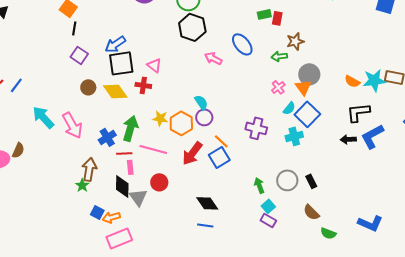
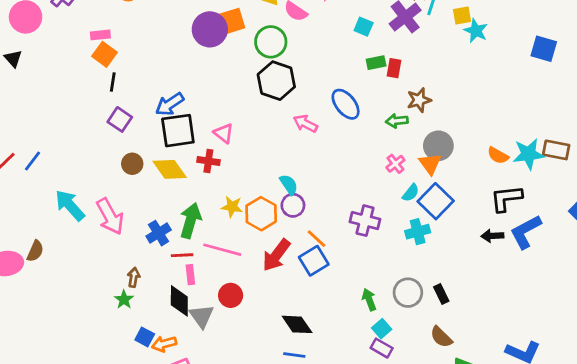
brown arrow: (89, 169) -> (134, 277), size x0.6

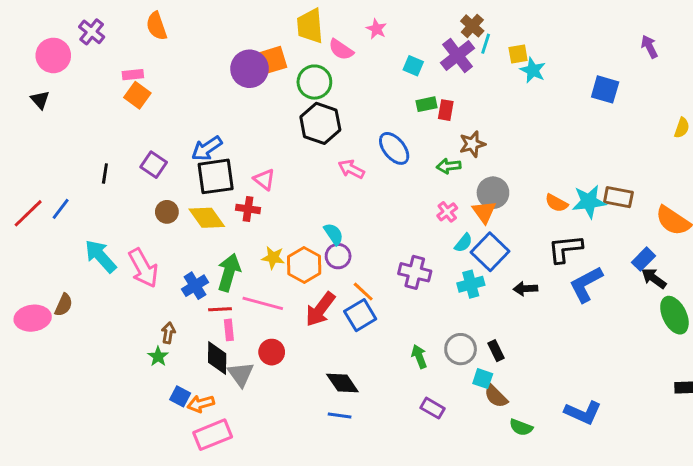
black line: (113, 82) -> (105, 174), moved
black arrow: (492, 236) -> (525, 289), moved
cyan square: (382, 329) -> (483, 379), moved, turned -30

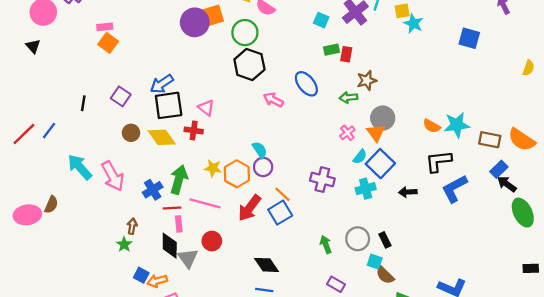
brown rectangle: (618, 197) -> (490, 140), moved

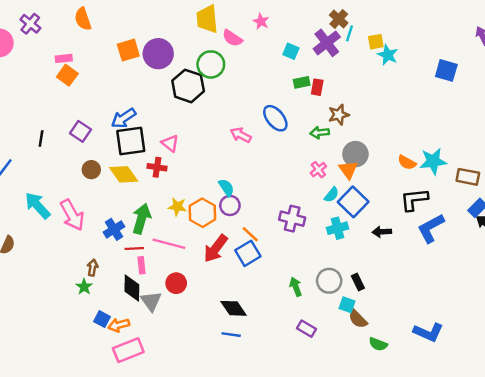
orange square: (213, 15) -> (128, 50), moved
black hexagon: (249, 64) -> (188, 86), moved

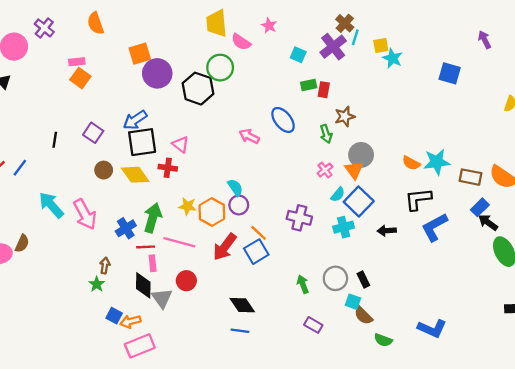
purple circle: (158, 54) -> (157, 73), moved
green arrow: (320, 133) -> (326, 134), turned -102

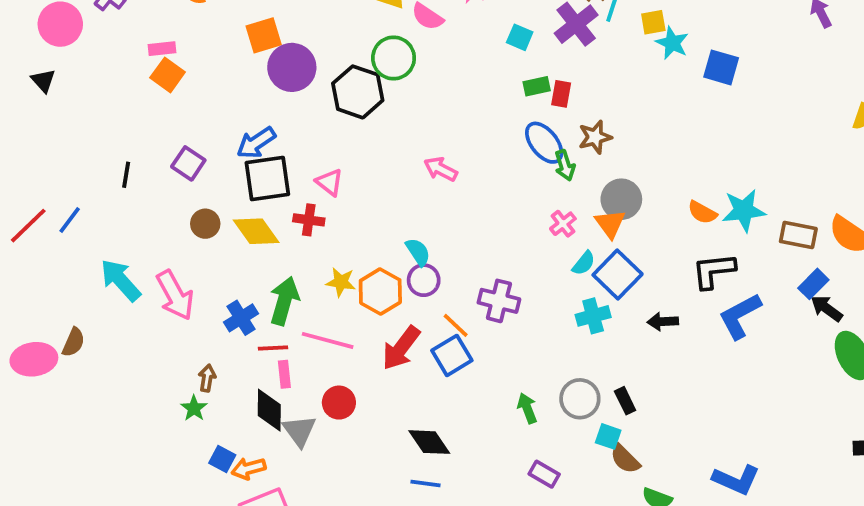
blue square: (450, 73) -> (721, 67), moved
blue ellipse: (283, 120) -> (544, 143), moved
purple cross: (299, 218) -> (499, 301), moved

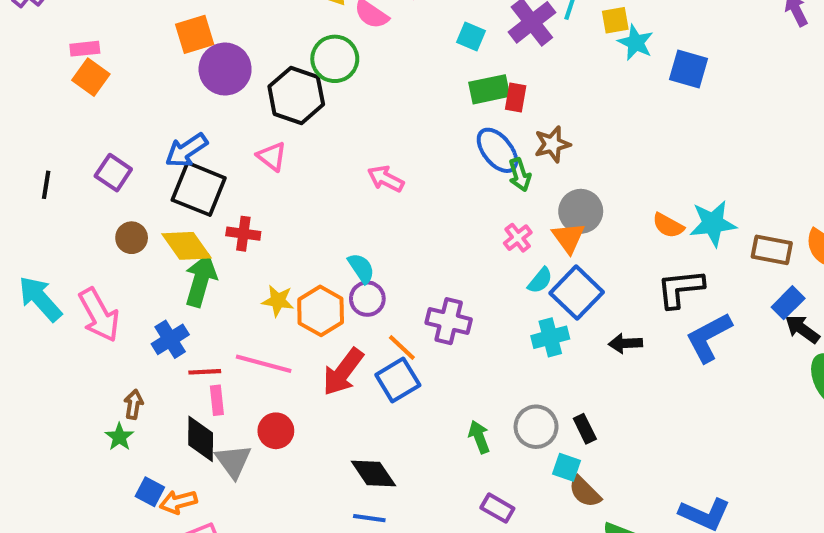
green rectangle: (537, 86) -> (489, 89), size x1.4
black square: (267, 178) -> (199, 189), turned 30
pink triangle: (330, 182) -> (272, 156), moved
green arrow: (284, 301) -> (201, 280), moved

